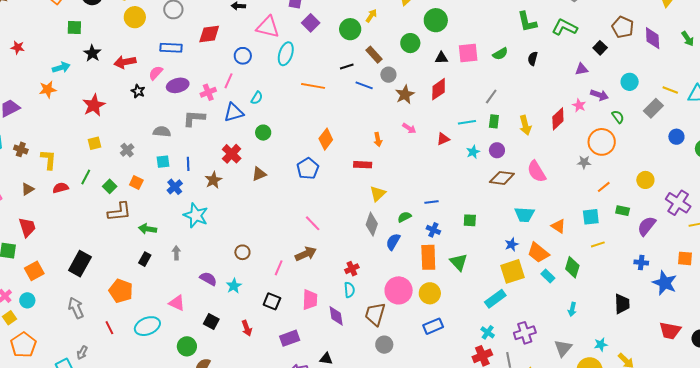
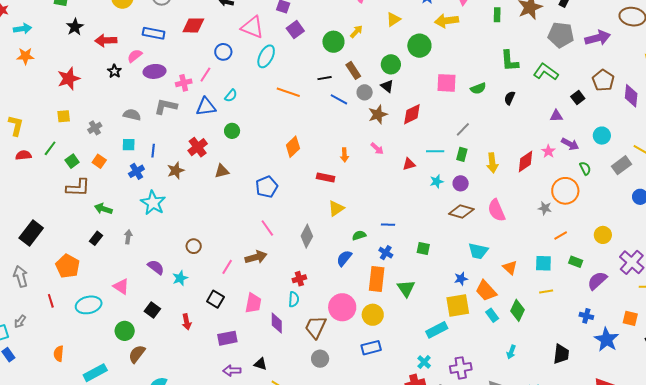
black triangle: (441, 58) -> (387, 86), moved, turned 32
cyan arrow: (61, 67) -> (23, 29), moved
blue pentagon: (308, 168) -> (267, 187), moved
gray diamond: (372, 224) -> (307, 236), moved

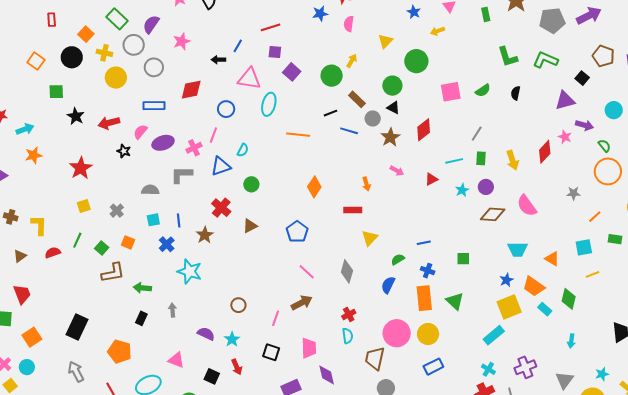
yellow arrow: (447, 21) -> (438, 31), size x0.6
purple triangle: (556, 116) -> (565, 101), size x1.5
orange circle: (565, 191) -> (608, 171), moved
red arrow: (187, 322) -> (237, 367), moved
purple diamond: (277, 323) -> (327, 375), moved

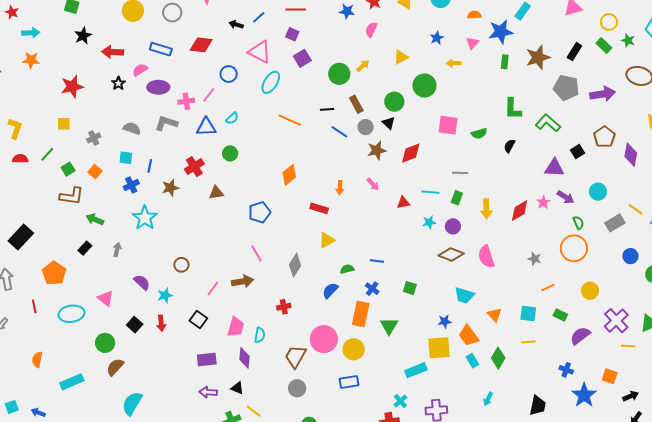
gray line: (477, 134) -> (460, 173), turned 42
cyan semicircle: (348, 336) -> (260, 335), moved

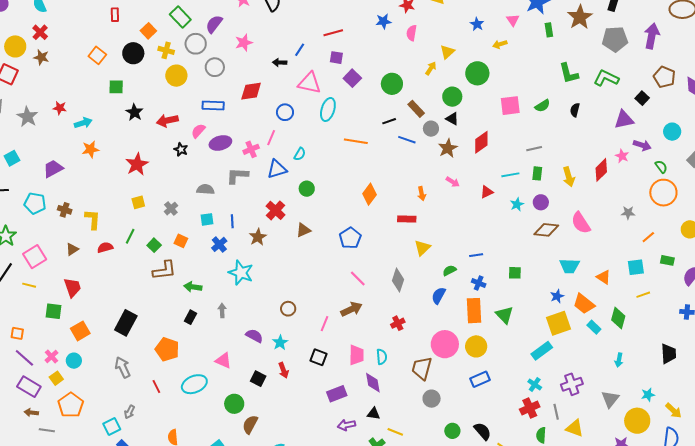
yellow arrow: (363, 66) -> (431, 68), moved
purple arrow: (603, 94) -> (652, 36), turned -55

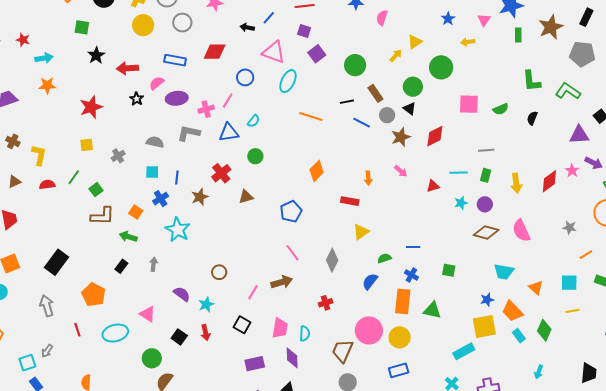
orange square: (181, 241) -> (136, 212), moved
green triangle: (504, 315) -> (432, 310), turned -42

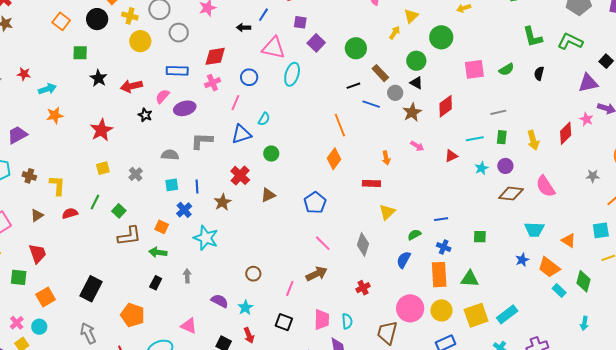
pink cross: (206, 109) -> (212, 83), moved
orange line: (311, 117) -> (340, 125), moved, turned 60
yellow square: (484, 327) -> (476, 315), moved

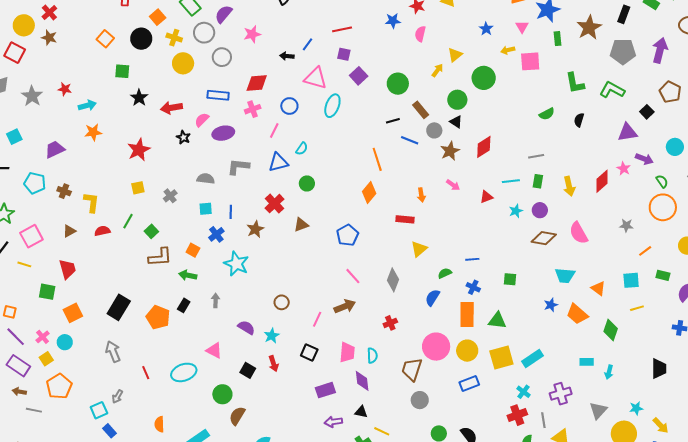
pink square: (474, 69) -> (530, 61), moved
cyan rectangle: (559, 291) -> (587, 362), moved, turned -48
orange pentagon: (133, 315) -> (158, 317), moved

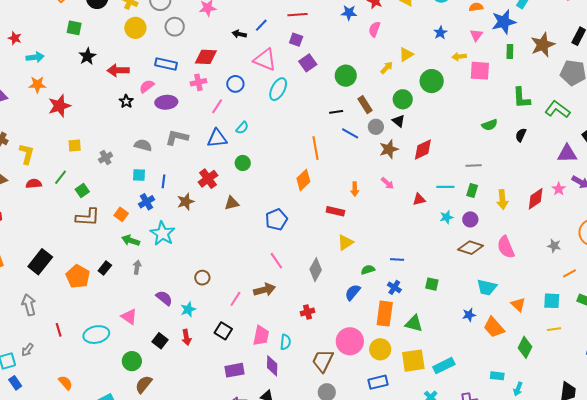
red star: (139, 150) -> (59, 106), moved
green arrow: (188, 275) -> (131, 240), moved
orange semicircle: (159, 424) -> (65, 383), turned 133

